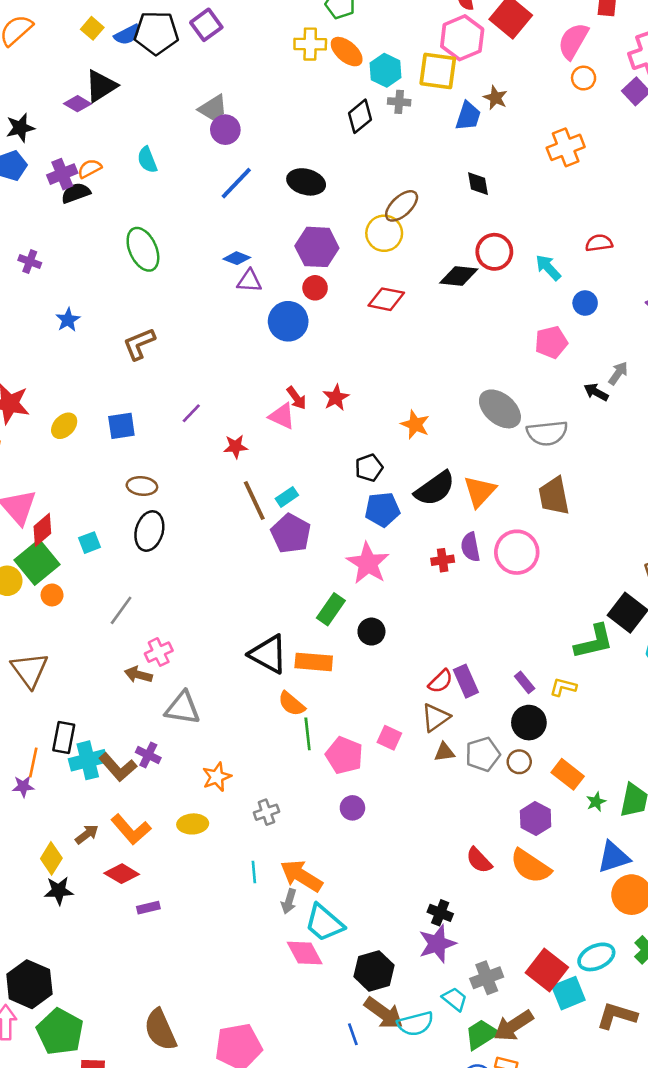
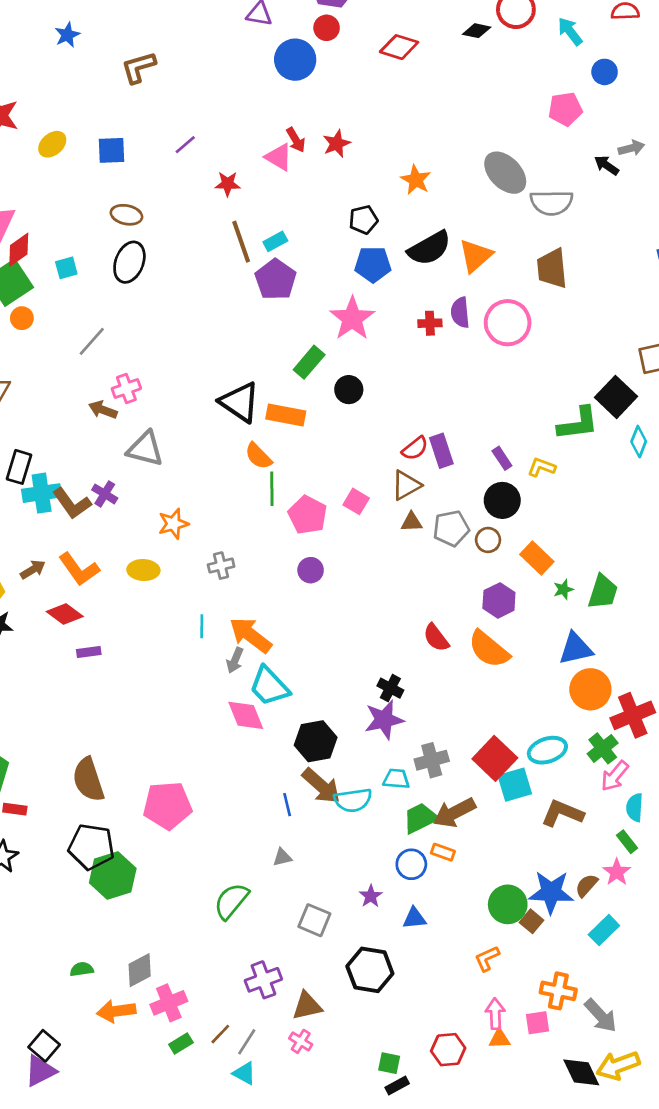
black diamond: (459, 276) -> (477, 31), size x0.7
gray arrow: (618, 373) -> (631, 148), turned 35
cyan trapezoid: (455, 999) -> (396, 779), turned -40

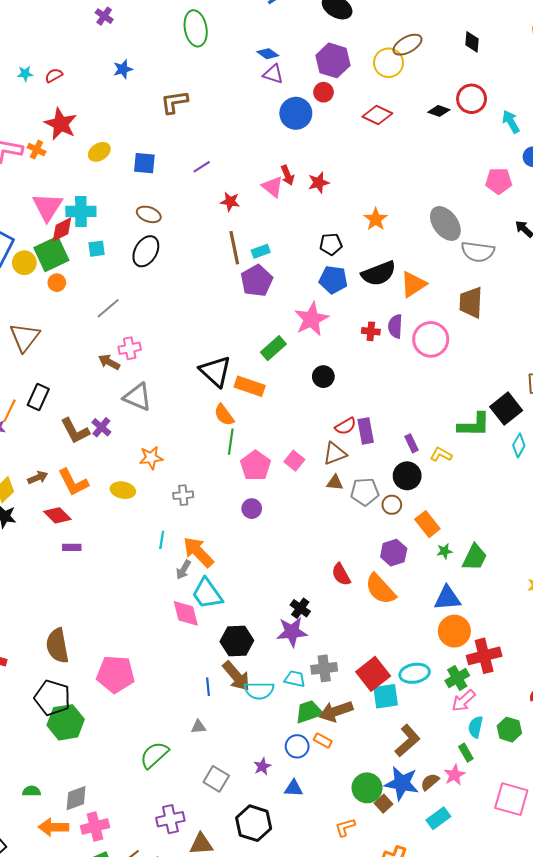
black circle: (349, 390) -> (323, 377), moved
cyan cross: (42, 493) -> (81, 211), moved
brown L-shape: (562, 813) -> (408, 741), moved, turned 108

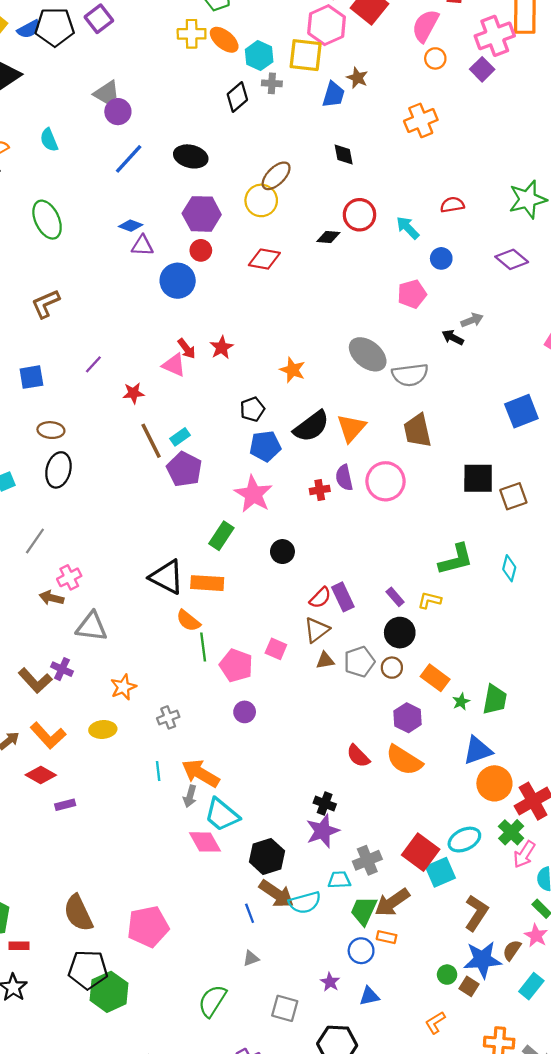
black square: (506, 409) -> (478, 478), moved, turned -36
green trapezoid: (309, 712) -> (364, 911), turned -32
green circle: (367, 788) -> (447, 975), size x0.6

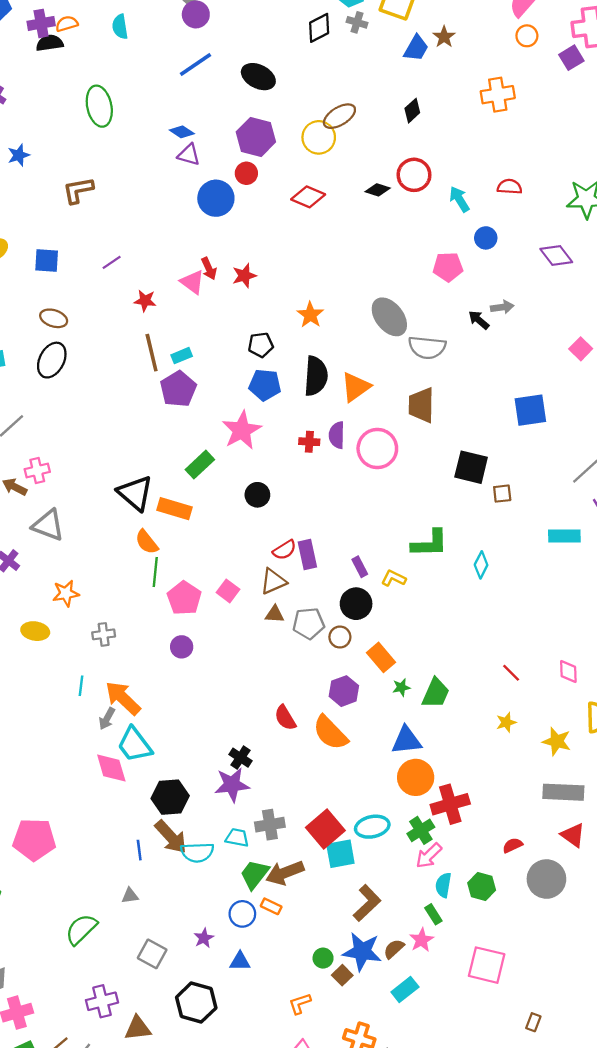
black diamond: (344, 154) -> (412, 111), turned 45
black semicircle: (311, 426) -> (316, 376), turned -63
brown square: (513, 496) -> (502, 494), size x0.7

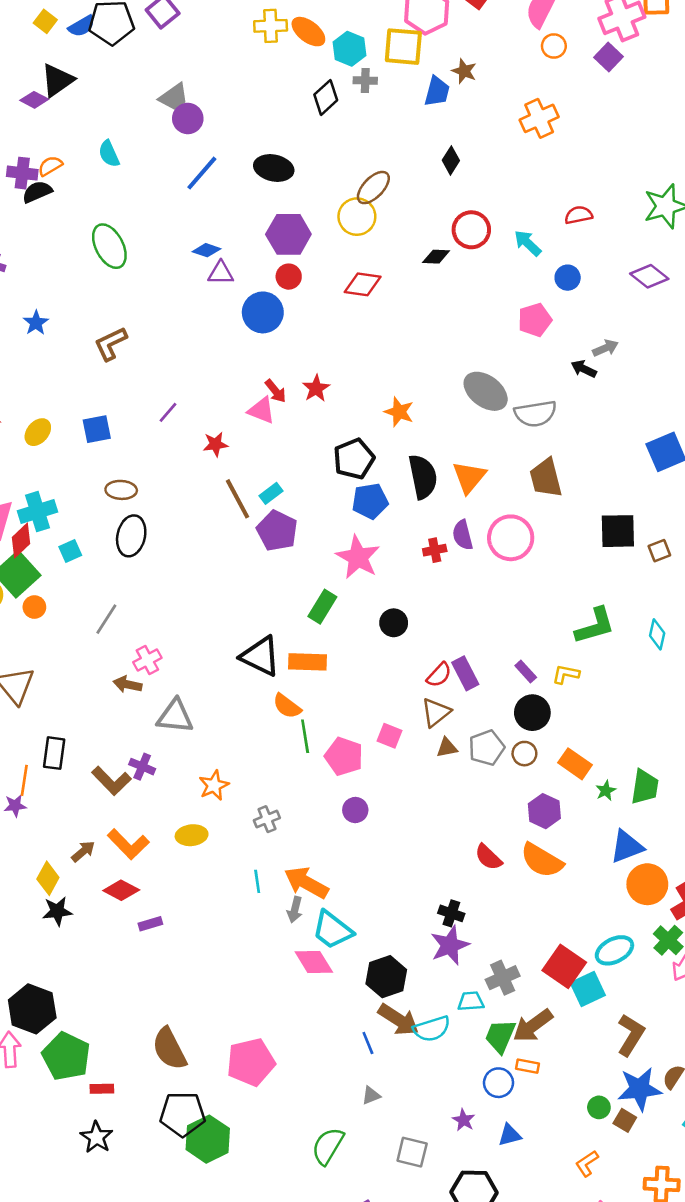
purple cross: (41, 23) -> (22, 173), turned 32
black pentagon: (261, 345) -> (354, 459), size x1.4

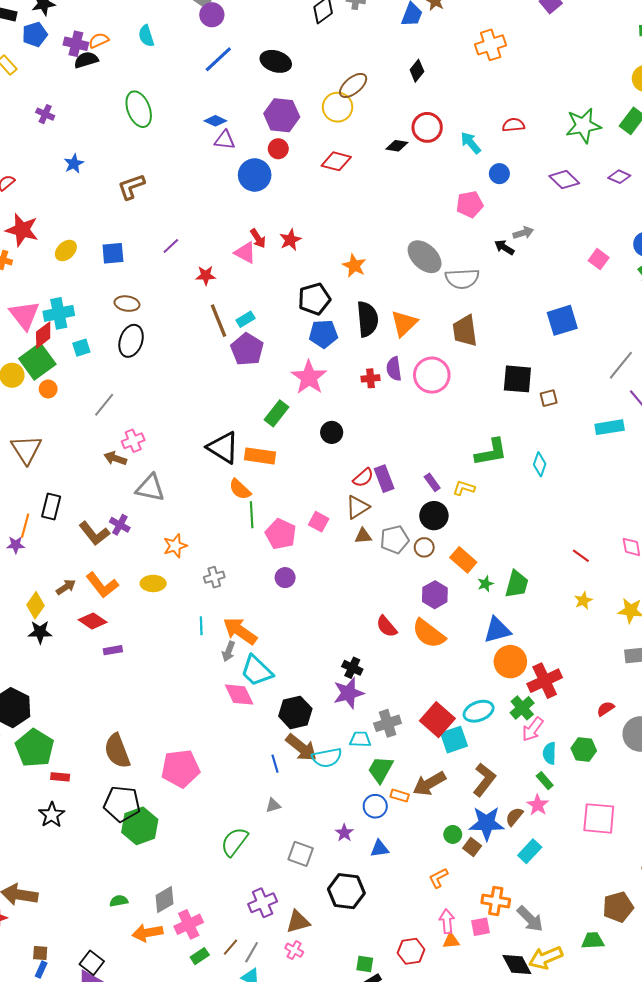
brown arrow: (533, 1026) -> (429, 784), moved

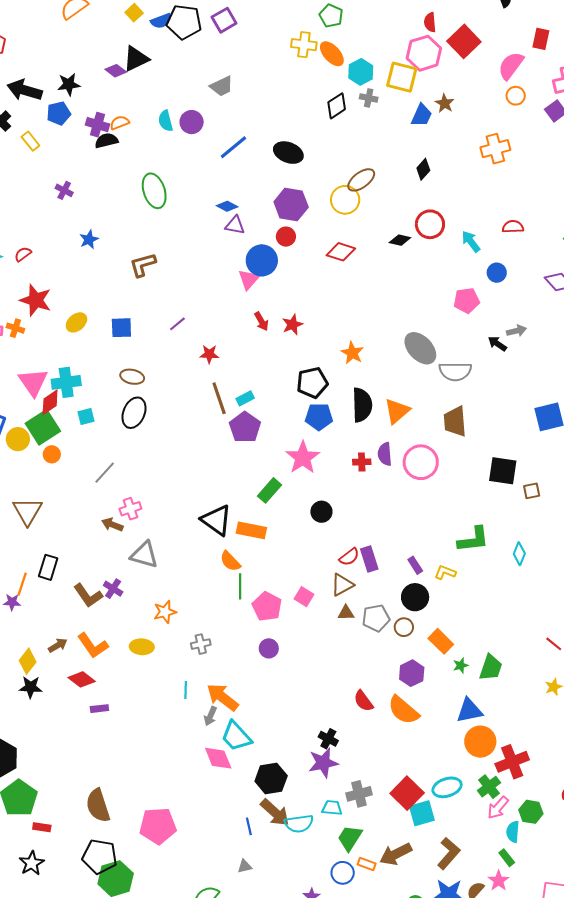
purple circle: (212, 15) -> (192, 122), moved
pink triangle: (245, 253) -> (249, 279), moved, turned 40
green hexagon: (584, 749) -> (531, 812), moved

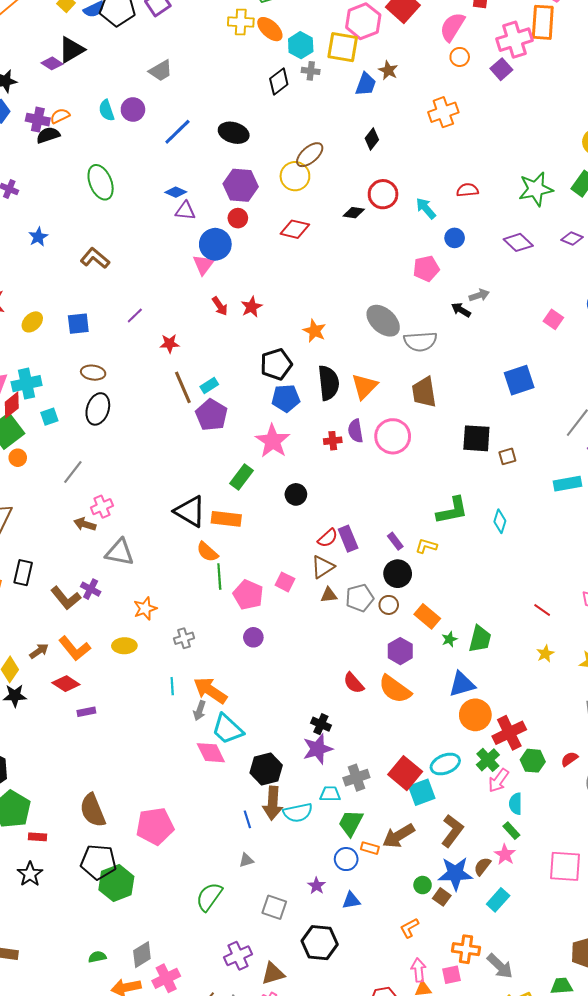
brown L-shape: (143, 265) -> (95, 258), turned 60
brown arrow: (275, 812) -> (273, 803), turned 56
green hexagon: (531, 812) -> (533, 761), moved

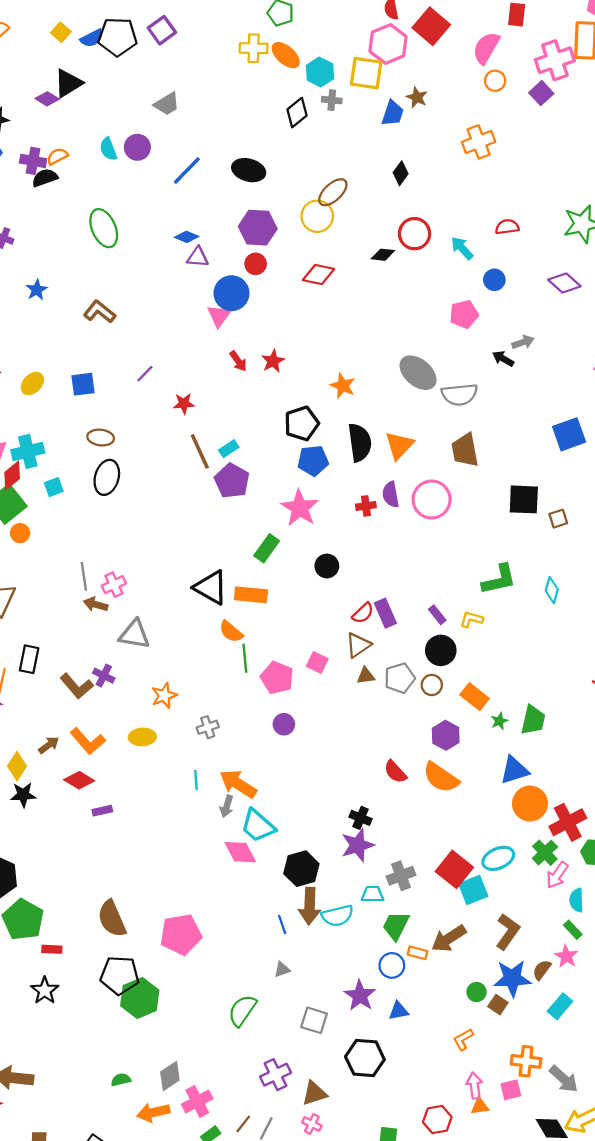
gray line: (73, 472) -> (84, 576), moved, turned -45
purple star: (316, 886) -> (360, 996), size x1.6

